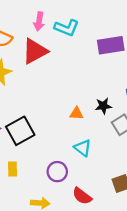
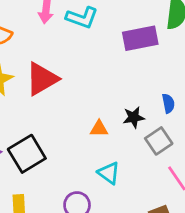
red triangle: (35, 51) -> (42, 79), moved

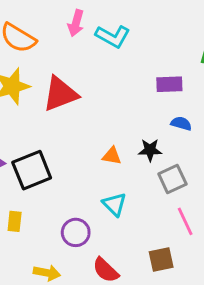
purple rectangle: (140, 38) -> (169, 84), moved, size x0.7
blue semicircle: (168, 103) -> (181, 124), moved, turned -72

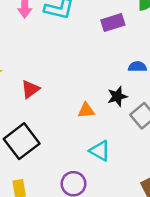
purple rectangle: (169, 84) -> (113, 22), moved
red triangle: (60, 94) -> (30, 89), moved, size x0.6

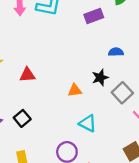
red triangle: (30, 89) -> (27, 75), turned 35
black square: (22, 141) -> (22, 118), size x0.6

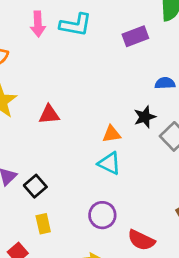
black square: (22, 118) -> (35, 186), moved
cyan triangle: (88, 123) -> (109, 163), moved

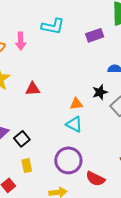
pink arrow: (38, 24) -> (21, 41), moved
purple circle: (102, 215) -> (68, 160), size x1.4

